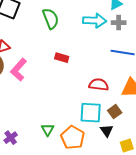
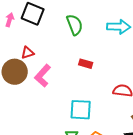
cyan square: (91, 113) -> (81, 110), moved

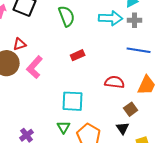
red rectangle: (86, 64) -> (78, 55), turned -40

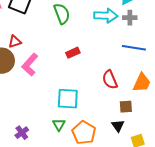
red semicircle: (115, 82) -> (110, 80), turned -120
brown square: (131, 109) -> (126, 107), turned 32

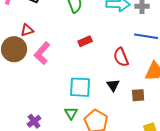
red semicircle: (110, 80) -> (121, 57), moved
black triangle: (118, 126) -> (113, 85), moved

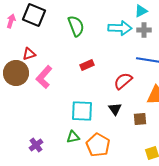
red semicircle: (121, 57) -> (123, 81), turned 72
green triangle: (71, 113) -> (73, 137), turned 48

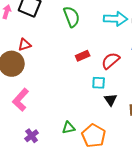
pink L-shape: (44, 77) -> (21, 100), moved
red semicircle: (123, 81) -> (111, 61), moved
cyan square: (82, 111) -> (99, 83), moved, size x0.6

